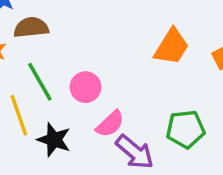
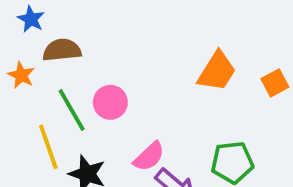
pink circle: (86, 87) -> (110, 102), moved

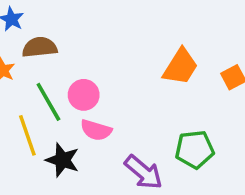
pink semicircle: (149, 157) -> (96, 130), moved, turned 60

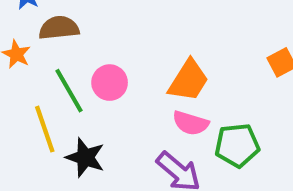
orange trapezoid: (180, 67) -> (189, 81), moved
pink semicircle: (96, 130) -> (191, 123), moved

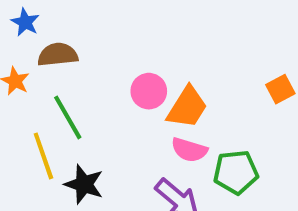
pink circle: (110, 83) -> (149, 91), moved

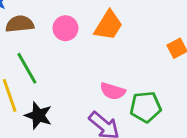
pink circle: (149, 91) -> (65, 28), moved
orange trapezoid: (187, 107) -> (108, 25), moved

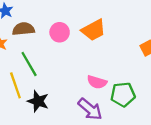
orange trapezoid: (108, 25) -> (93, 30), turned 30

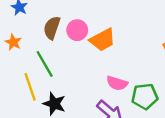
brown semicircle: (23, 29) -> (52, 28), moved, turned -65
orange trapezoid: (93, 30) -> (103, 40), moved

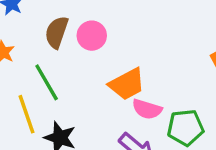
orange trapezoid: (103, 40) -> (127, 84), moved

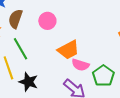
brown semicircle: (57, 32) -> (15, 19), moved
green pentagon: (185, 128) -> (103, 76), turned -30

